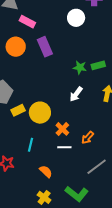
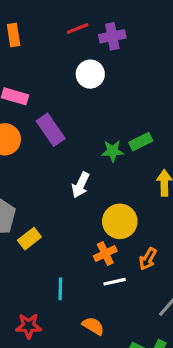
white arrow: (76, 94) -> (81, 185), moved
yellow circle: (40, 113) -> (120, 221), moved
orange cross: (62, 129) -> (105, 254), turned 32

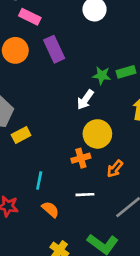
white arrow: (81, 185) -> (85, 100), moved
white line: (115, 282) -> (85, 195), moved
orange semicircle: (93, 326) -> (50, 209), moved

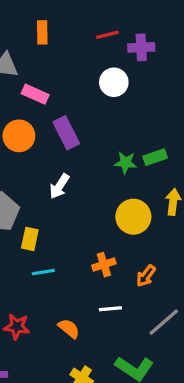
white arrow: (85, 100) -> (59, 186), moved
yellow circle: (97, 134) -> (133, 217), moved
yellow rectangle: (21, 135) -> (30, 239), turned -48
cyan line: (39, 181) -> (43, 272), moved, turned 72

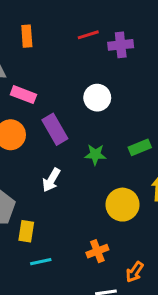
white circle: (114, 82) -> (97, 98), moved
green star: (126, 163) -> (95, 154), moved
orange arrow: (146, 276) -> (135, 272), moved

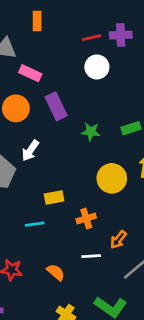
red line: (88, 35) -> (92, 38), moved
white circle: (97, 98) -> (97, 67), moved
white arrow: (51, 180) -> (30, 151), moved
yellow rectangle: (26, 231) -> (54, 197), moved, turned 66

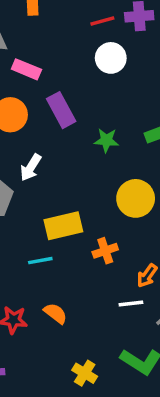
yellow rectangle: (54, 197) -> (63, 226), size x1.5
white line: (91, 256) -> (131, 304), moved
orange semicircle: (56, 272) -> (55, 313), moved

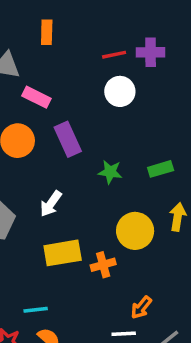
white arrow: (31, 168) -> (51, 204), moved
orange cross: (105, 251) -> (103, 265), moved
cyan line: (40, 261) -> (36, 310), moved

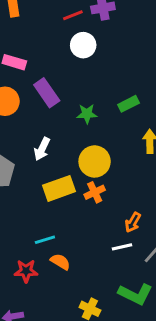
yellow circle: (135, 231) -> (95, 161), moved

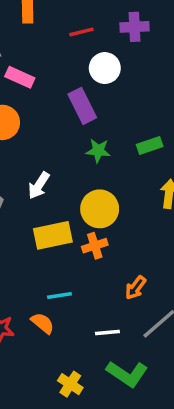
red line: (73, 15) -> (81, 32), moved
purple rectangle: (47, 93) -> (82, 106), moved
cyan line: (45, 240) -> (59, 296), moved
white line: (122, 247) -> (107, 333), moved

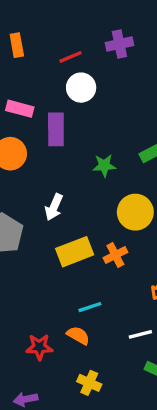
white circle: (105, 68) -> (81, 88), moved
purple rectangle: (82, 106) -> (56, 129), moved, turned 36
yellow circle: (100, 209) -> (135, 212), moved
yellow cross: (70, 384) -> (89, 383), moved

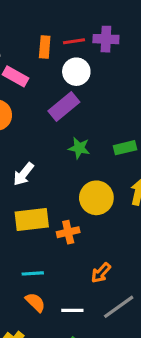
purple cross: (119, 44) -> (106, 39), moved
orange rectangle: (17, 45) -> (45, 47), moved
purple rectangle: (56, 129) -> (64, 106), moved, turned 36
orange semicircle: (78, 335) -> (35, 302), moved

